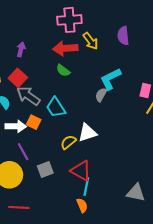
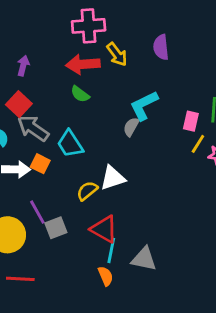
purple line: (23, 152) -> (37, 212), moved
gray triangle: (136, 193) -> (144, 259), moved

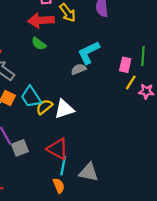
gray semicircle: (131, 127) -> (79, 69), turned 40
cyan trapezoid: (70, 144) -> (31, 97), moved
yellow semicircle: (87, 191) -> (44, 107), moved

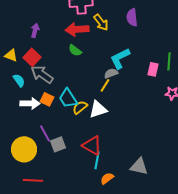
yellow line: (131, 82) -> (105, 85), moved
gray triangle: (89, 172) -> (139, 166), moved
orange semicircle: (59, 186) -> (107, 178), moved, turned -104

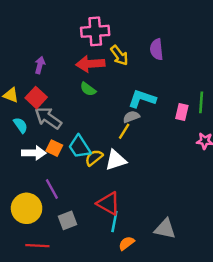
cyan L-shape: (120, 58) -> (142, 99), turned 45
gray square: (58, 144) -> (67, 220), moved

